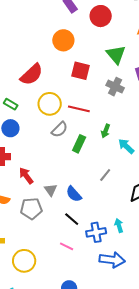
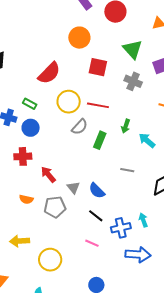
gray line: (105, 175) -> (127, 170), turned 64

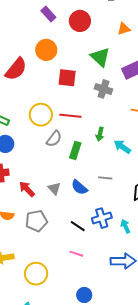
red semicircle: (49, 73) -> (16, 69), moved
gray triangle: (73, 187) -> (54, 188), moved
blue semicircle: (97, 191) -> (79, 187), moved
blue cross: (121, 228) -> (102, 218), moved

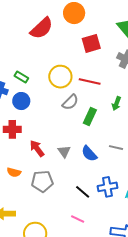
red square: (67, 78) -> (91, 43), turned -30

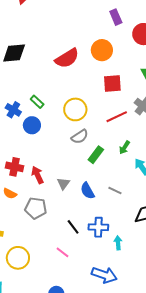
red line: (90, 81) -> (117, 117), moved, turned -50
red cross: (12, 129) -> (15, 167), moved

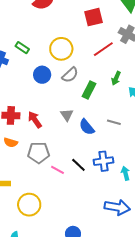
blue circle: (32, 125) -> (42, 75), moved
gray triangle: (63, 184) -> (67, 115), moved
pink line: (63, 252) -> (57, 170), moved

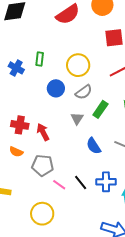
green rectangle: (22, 48) -> (40, 59), turned 56
gray triangle: (67, 115) -> (77, 118), moved
yellow circle: (29, 205) -> (42, 214), moved

